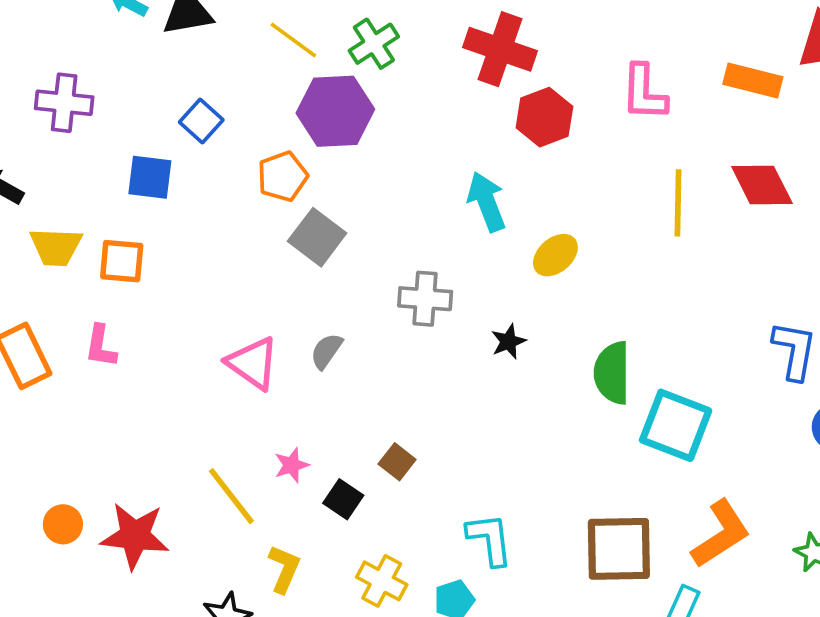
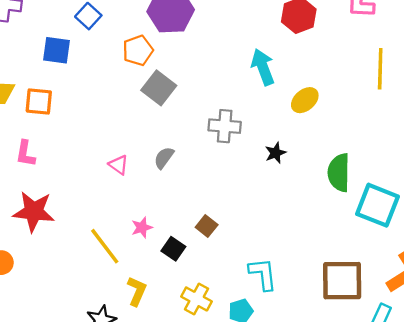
pink triangle: (253, 363) -> (119, 165), size x0.6
red star: (135, 536) -> (34, 211), moved

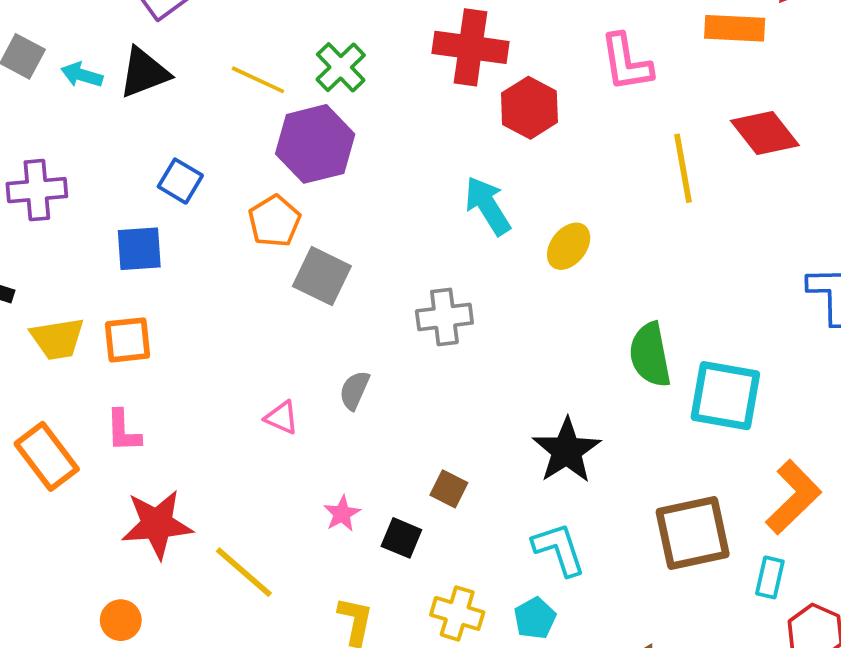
black star: (276, 153) -> (567, 451), moved, size x1.8
yellow line: (105, 246) -> (244, 572), moved

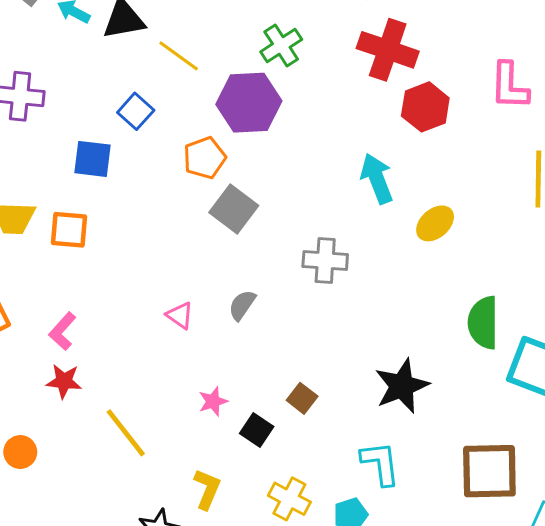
yellow line: (258, 80) -> (179, 56), moved
pink L-shape: (123, 431) -> (62, 331), moved, turned 33
red star: (157, 524) -> (64, 381), size x0.6

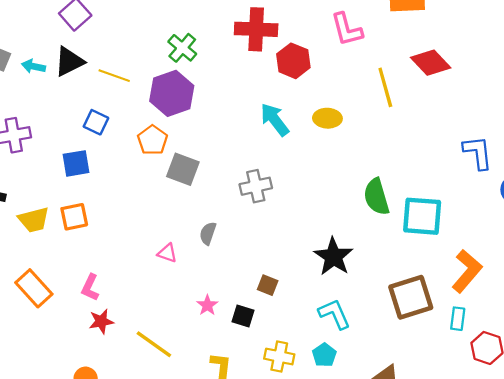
yellow ellipse: (435, 223) -> (327, 118), moved, turned 60

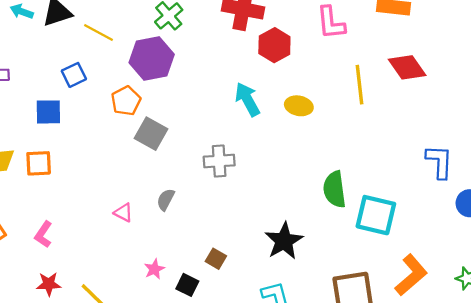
blue square: (96, 122) -> (74, 75), turned 30
red star: (101, 321) -> (49, 284), moved

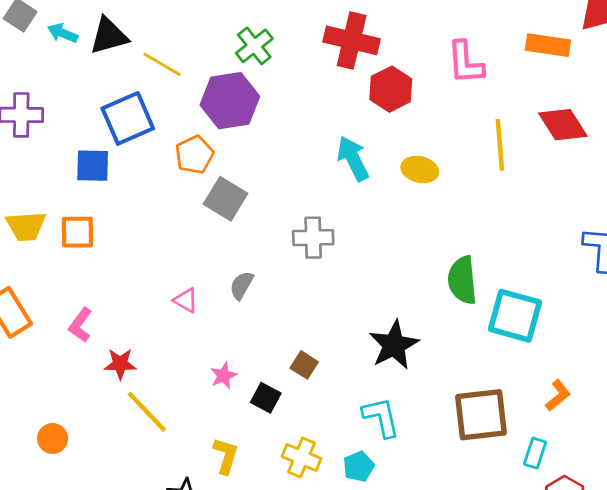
blue square: (74, 75) -> (128, 118), size x1.6
orange L-shape: (411, 275) -> (558, 395), size x0.6
red star: (49, 284) -> (120, 364), moved

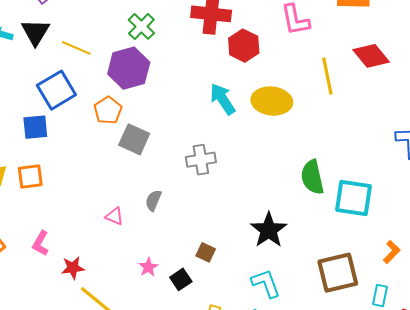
black triangle: (109, 36) -> (35, 32), turned -36
yellow ellipse: (420, 170) -> (272, 101), size x1.5
black square: (266, 398) -> (181, 279), turned 35

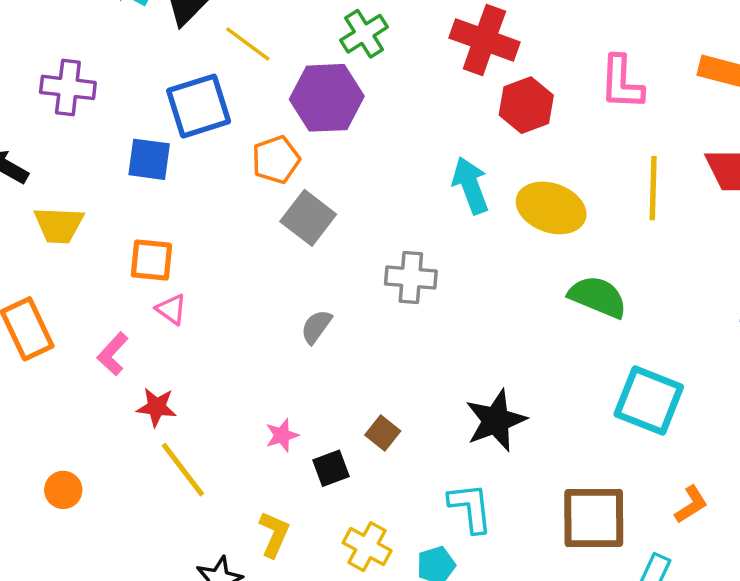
orange square: (30, 177) -> (151, 260), moved
green semicircle: (312, 177) -> (598, 297), moved, turned 112
pink triangle: (114, 216) -> (171, 309), moved

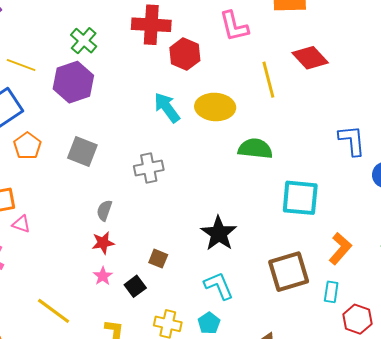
orange pentagon: (276, 160) -> (27, 146), moved
red star: (157, 407) -> (103, 243), moved
orange L-shape: (691, 505) -> (340, 249), size x1.4

